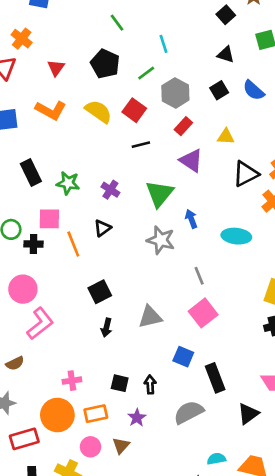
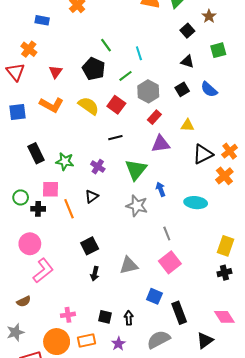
green line: (117, 23) -> (106, 45), moved
black line: (141, 145) -> (115, 138), moved
purple triangle: (191, 161) -> (161, 144), turned -42

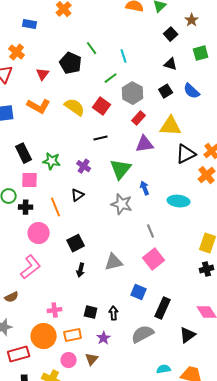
black pentagon: (94, 69) -> (71, 63), moved
yellow triangle: (187, 125) -> (171, 126), size x1.6
pink square: (50, 189) -> (30, 180), moved
pink circle: (30, 244) -> (39, 233), moved
black rectangle: (179, 313) -> (163, 308), turned 45

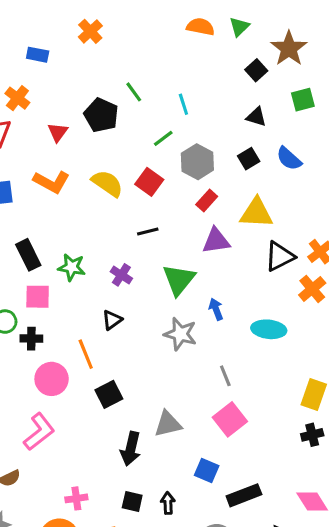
brown star: (192, 20) -> (289, 48), size x1.6
orange line: (56, 207) -> (86, 354), moved
black arrow: (81, 270) -> (131, 449), moved, size x1.5
black rectangle: (163, 308) -> (244, 495), turned 45

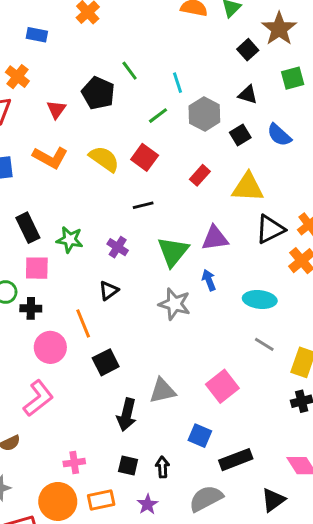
gray hexagon: (197, 162) -> (204, 114), moved
purple triangle: (216, 241) -> (215, 238), moved
gray line: (225, 376) -> (264, 344), moved, turned -36

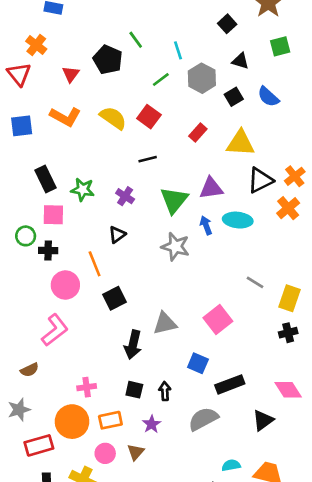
black square: (248, 50) -> (227, 24), moved
cyan ellipse: (260, 300) -> (238, 220), moved

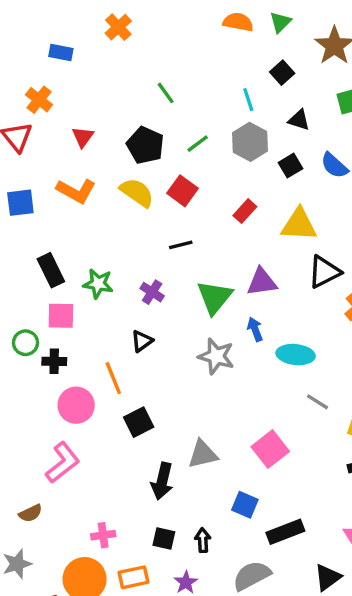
cyan line: (178, 50) -> (248, 100), moved
black pentagon: (108, 60) -> (145, 145), moved
cyan ellipse: (238, 220) -> (296, 355), moved

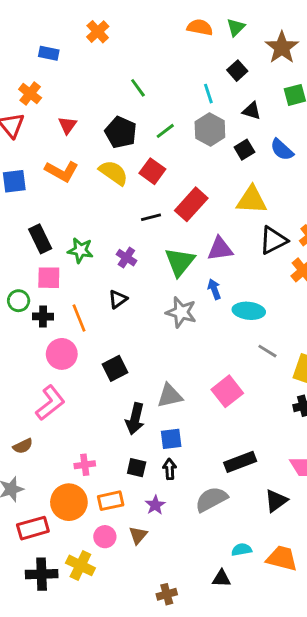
red rectangle: (245, 211) -> (191, 204), moved, size x1.6
orange line: (113, 378) -> (79, 318), moved
blue square: (245, 505) -> (171, 439), moved, turned -30

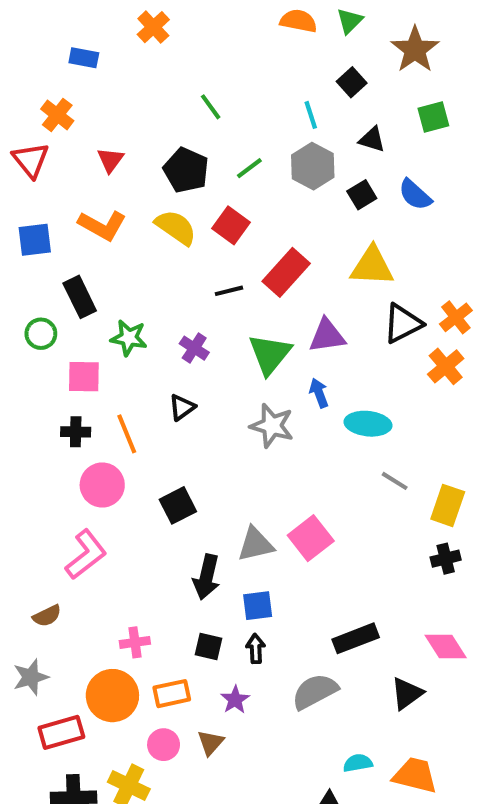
black rectangle: (40, 239) -> (80, 297), moved
green circle: (19, 301) -> (41, 334), moved
pink square: (227, 391) -> (311, 538), moved

